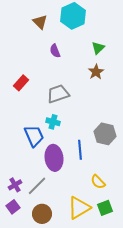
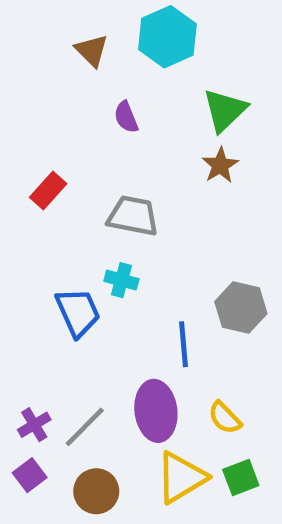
green triangle: (98, 48) -> (225, 110), size x1.5
gray trapezoid: (58, 94) -> (133, 216), turned 30
purple ellipse: (54, 158) -> (156, 411), moved

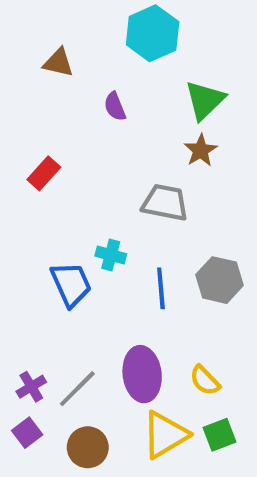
brown triangle: (92, 50) -> (58, 63), moved, turned -32
gray trapezoid: (133, 216) -> (165, 203), moved
blue line: (183, 344) -> (161, 288), moved

